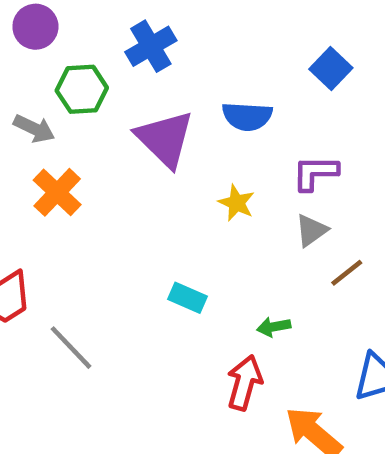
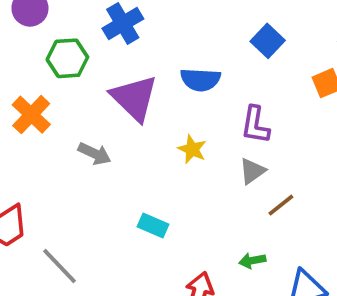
gray arrow: (34, 129) -> (95, 154), moved
purple L-shape: (315, 173) -> (255, 125), turned -81
orange cross: (57, 192) -> (31, 115), moved
green arrow: (274, 327) -> (252, 261), moved

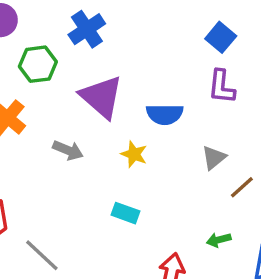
blue semicircle: (200, 80) -> (165, 114), moved
purple L-shape: (255, 125) -> (222, 87), moved
yellow star: (192, 149) -> (134, 154), moved

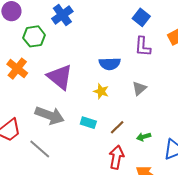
purple triangle: (101, 97) -> (60, 77), moved
gray arrow: (68, 150) -> (50, 115), moved, size x1.6
yellow star: (134, 154) -> (101, 91), moved
brown line: (242, 187) -> (117, 127), moved

